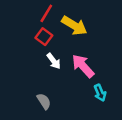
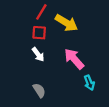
red square: (44, 37) -> (39, 33), turned -32
white arrow: (54, 61) -> (38, 54), moved

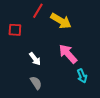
red square: (39, 33) -> (15, 30), moved
white arrow: (38, 54) -> (35, 59), moved

